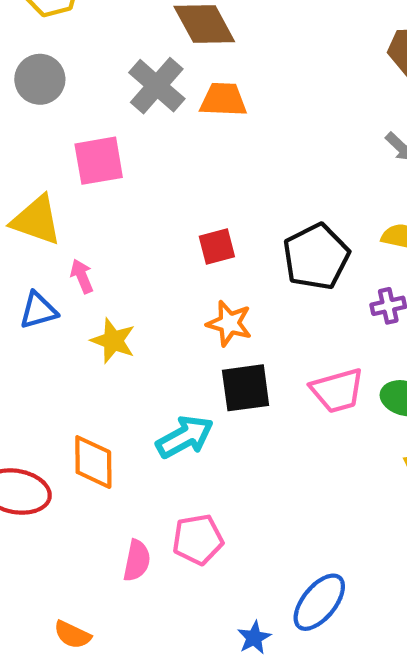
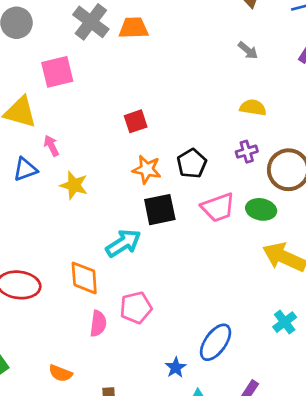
black pentagon: (316, 257) -> (192, 163), moved, size x0.7
orange diamond: (93, 462) -> (84, 278), moved

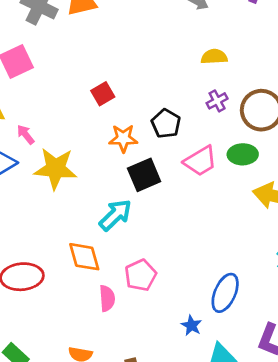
yellow star: (74, 185) -> (56, 169), size x1.5

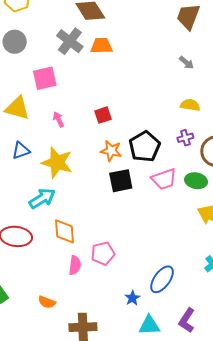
black pentagon: (166, 124) -> (145, 146), size x1.4
pink arrow: (26, 135) -> (58, 119), moved
cyan arrow: (115, 215) -> (42, 198), moved

